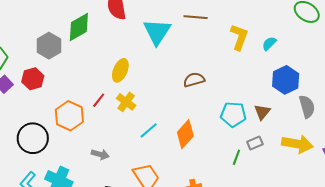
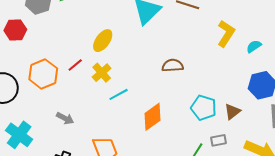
cyan line: (149, 130) -> (119, 94), moved

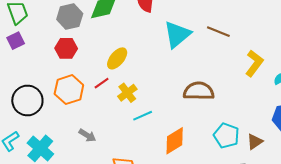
red hexagon: (15, 30) -> (66, 48), moved
yellow ellipse: (103, 41) -> (117, 58), moved
brown semicircle: (173, 66) -> (199, 91), size x1.4

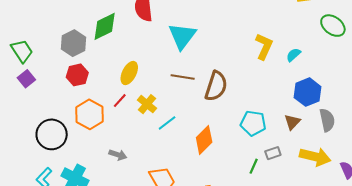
brown line: (218, 32) -> (183, 77), moved
brown semicircle: (199, 91) -> (216, 86), turned 120
brown triangle: (255, 142) -> (292, 122), moved

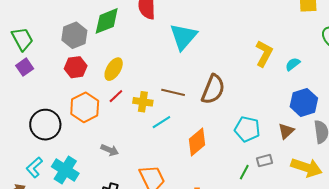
yellow ellipse: (129, 73) -> (114, 69), moved
brown line: (183, 77) -> (173, 92), moved
yellow cross: (147, 104) -> (143, 102), turned -36

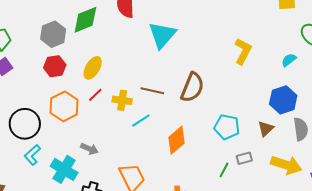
cyan semicircle: (293, 64) -> (289, 60), moved
cyan L-shape: (34, 167) -> (32, 155), moved
cyan cross: (65, 170) -> (64, 169), moved

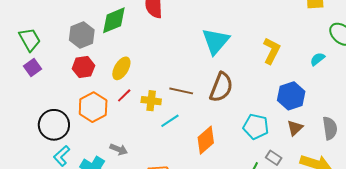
cyan triangle: (162, 35) -> (216, 41), moved
blue hexagon: (283, 100) -> (291, 96), moved
gray rectangle: (244, 158) -> (274, 158), turned 49

